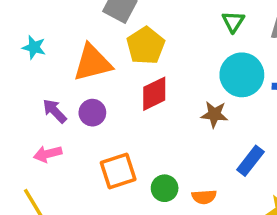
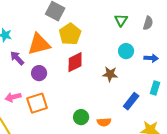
cyan circle: (242, 75) -> (126, 51), size x0.6
purple arrow: (55, 111) -> (17, 58), moved
orange square: (118, 171) -> (37, 103), moved

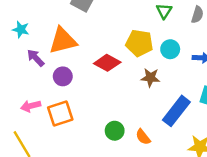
yellow pentagon: (70, 34) -> (139, 43), moved, turned -30
red diamond: (75, 62) -> (107, 63), turned 55
blue rectangle: (131, 101) -> (176, 111), size x1.4
orange semicircle: (104, 122) -> (143, 137), turned 56

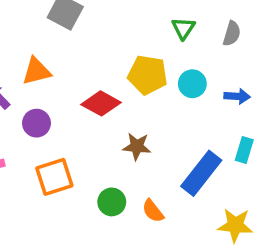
orange triangle: (63, 41) -> (37, 71), size x0.7
brown star: (150, 78) -> (137, 146), moved
orange square: (60, 113) -> (54, 177), moved

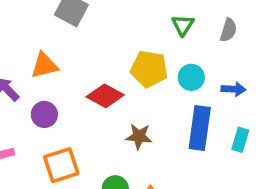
blue rectangle: (201, 173) -> (200, 128), moved, turned -30

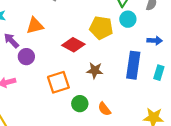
cyan circle: (191, 77) -> (128, 19), moved
purple circle: (44, 114) -> (26, 57), moved
orange square: (61, 165) -> (58, 82), moved

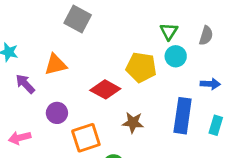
purple circle: (26, 57) -> (57, 113), moved

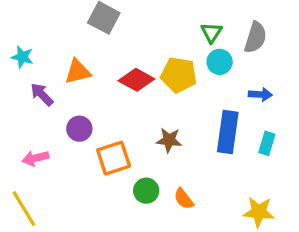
gray semicircle: (206, 36) -> (255, 37), size x1.4
red diamond: (105, 89) -> (136, 80), moved

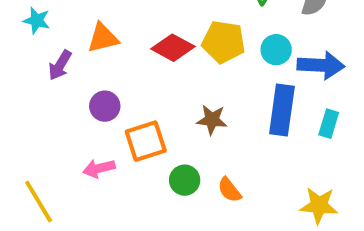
cyan circle: (220, 62) -> (276, 50), moved
purple arrow: (42, 94) -> (60, 65), turned -105
blue arrow: (260, 94) -> (321, 65), size x1.6
pink arrow: (35, 158) -> (99, 168), moved

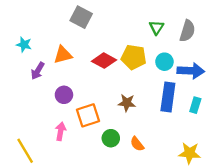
pink arrow: (99, 168) -> (61, 131), turned 114

